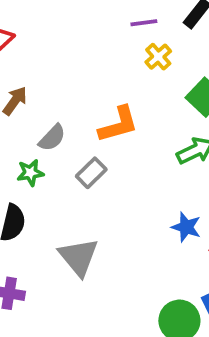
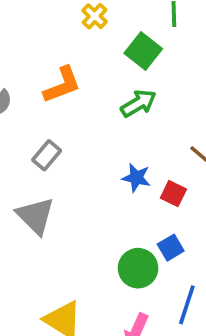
gray rectangle: (91, 173) -> (47, 155), moved

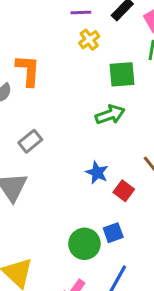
green square: (143, 51) -> (122, 74), turned 36
orange L-shape: (62, 85) -> (28, 70), moved, turned -76

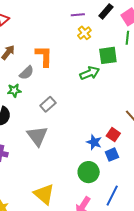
green arrow: (110, 115) -> (90, 73), moved
blue star: (97, 173) -> (94, 142), moved
blue square: (113, 233) -> (112, 155), moved

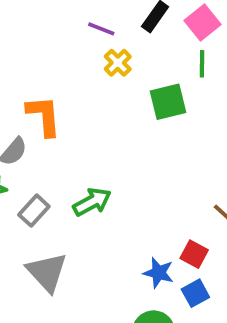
purple line: (78, 15) -> (101, 29), turned 32
green arrow: (90, 73) -> (92, 202), moved
gray rectangle: (48, 104) -> (34, 211), moved

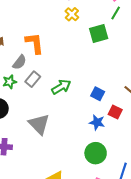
green line: (202, 64) -> (116, 13), turned 32
gray rectangle: (34, 211) -> (33, 79), moved
blue square: (195, 293) -> (98, 94), moved, turned -32

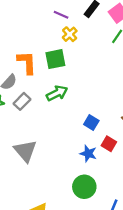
green square: (99, 33) -> (55, 59), moved
green arrow: (61, 87) -> (57, 93), moved

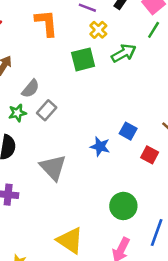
orange L-shape: (27, 63) -> (46, 23), moved
green arrow: (57, 93) -> (124, 53), moved
blue star: (88, 154) -> (100, 146), moved

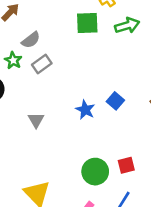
green star: (17, 113) -> (13, 60), turned 30
red square: (150, 155) -> (126, 165), moved, turned 36
gray triangle: (53, 167) -> (36, 120), size x0.6

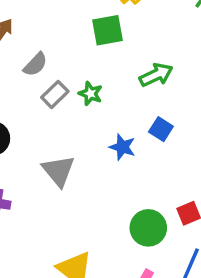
green arrow: (127, 25) -> (156, 75), moved
green star: (13, 60) -> (90, 94), moved
gray triangle: (36, 120) -> (58, 171), size x1.5

